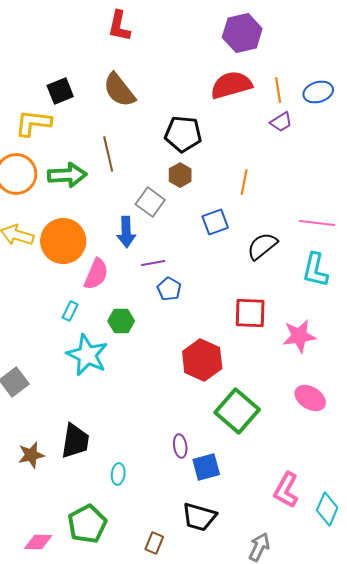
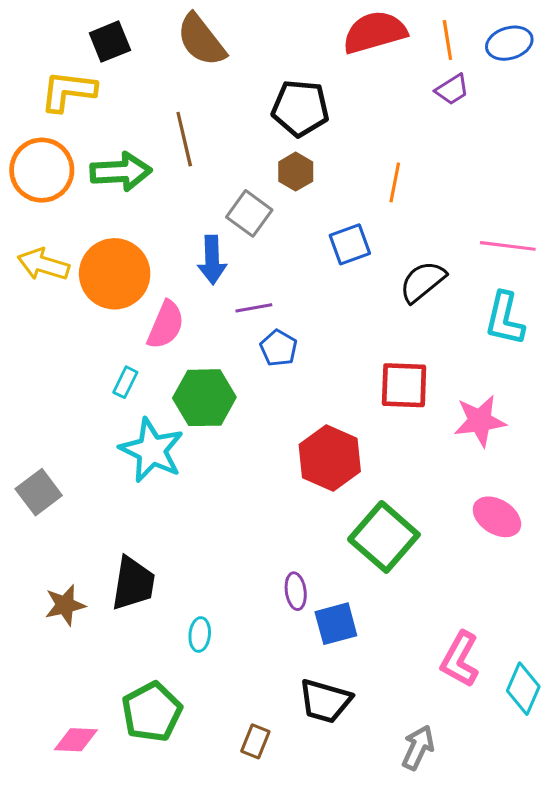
green hexagon: (121, 321) -> (204, 398), size x1.5

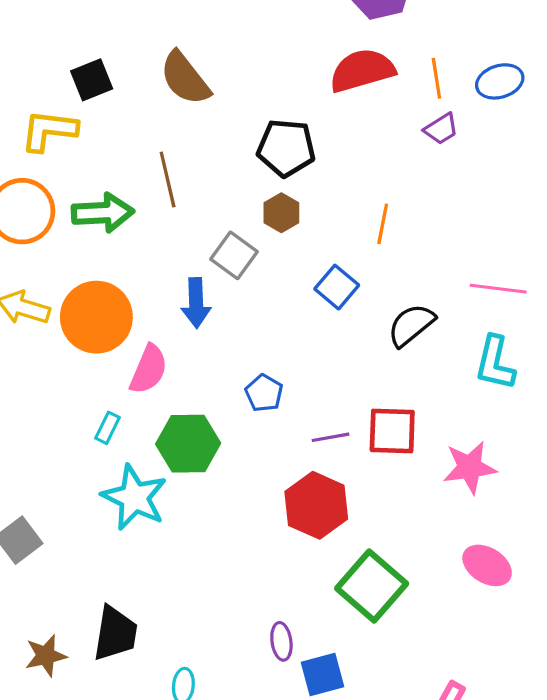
blue square: (350, 244) -> (337, 287), turned -30
purple line: (254, 308) -> (330, 437), moved

